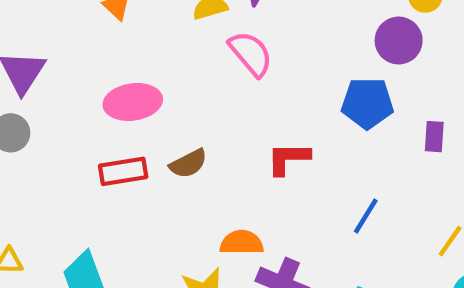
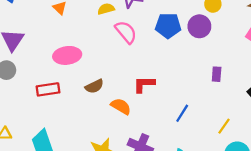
blue pentagon: (367, 103) -> (168, 26), moved
red rectangle: (123, 171) -> (48, 89), moved
orange semicircle: (242, 243) -> (121, 106), moved, turned 30

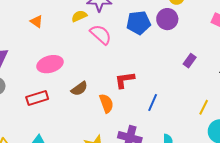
purple rectangle: (217, 74) -> (190, 61), turned 40
orange semicircle: (121, 106) -> (106, 103), turned 48
blue line: (182, 113) -> (153, 103), moved

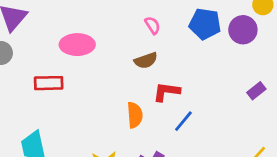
pink semicircle: (101, 35) -> (153, 25), size x0.6
brown semicircle: (79, 89) -> (146, 60), moved
blue line: (153, 103) -> (183, 121), moved

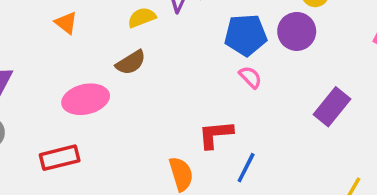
pink semicircle: (153, 25) -> (250, 77), moved
brown semicircle: (146, 60) -> (131, 62), moved
purple rectangle: (256, 91) -> (332, 107), size x1.5

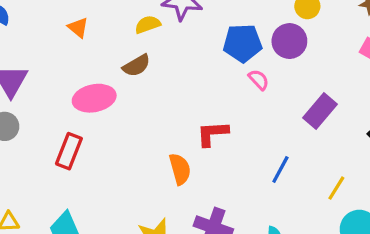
pink semicircle: (250, 77) -> (259, 80), moved
red rectangle: (60, 158) -> (69, 151), turned -56
blue line: (246, 168) -> (280, 169), moved

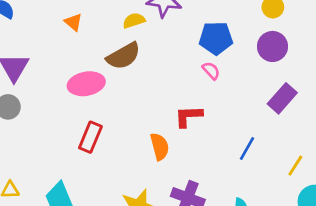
purple circle: (289, 41) -> (272, 46), moved
brown semicircle: (137, 66) -> (124, 56), size x1.4
pink semicircle: (259, 80) -> (211, 71), moved
red rectangle: (69, 151) -> (90, 137), moved

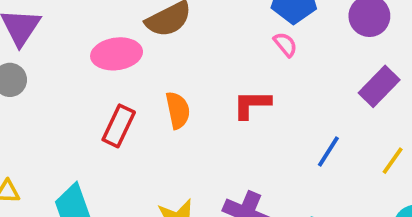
orange semicircle: (160, 147) -> (178, 110), moved
yellow line: (295, 166) -> (393, 161), moved

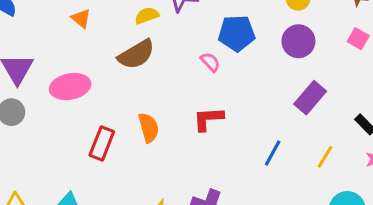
pink semicircle: (285, 44) -> (210, 62), moved
pink ellipse: (117, 54) -> (70, 87), moved

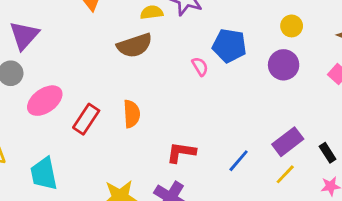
pink ellipse: (70, 87) -> (45, 101), moved, turned -36
purple rectangle: (310, 98) -> (288, 142), moved
red L-shape: (208, 119) -> (181, 152), moved

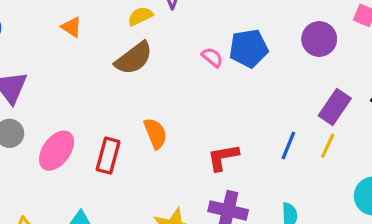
blue pentagon: (229, 46) -> (249, 48), moved
purple circle: (284, 65) -> (319, 39), moved
yellow line: (285, 174) -> (328, 146), moved

